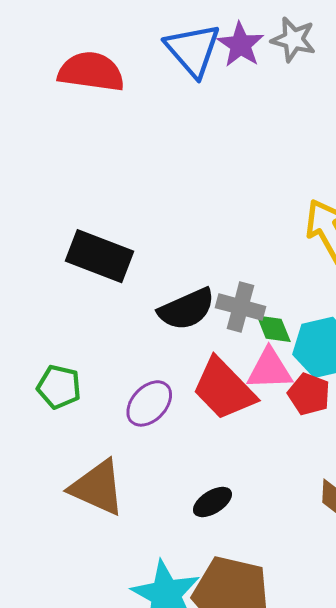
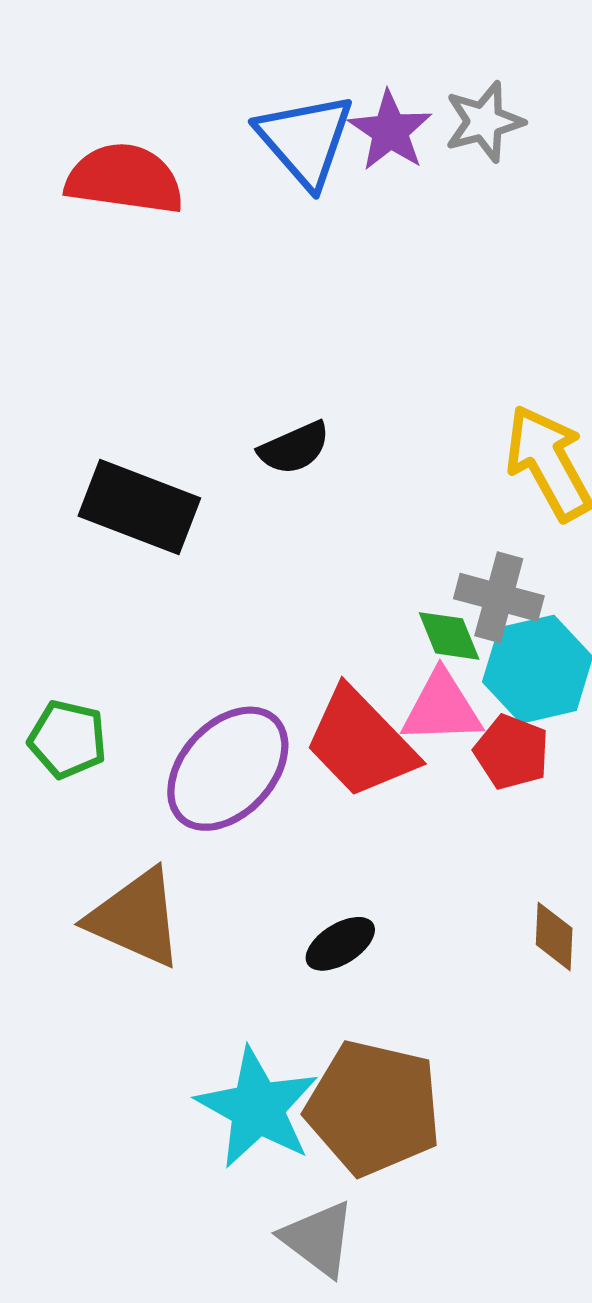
gray star: (293, 39) -> (484, 122), turned -30
gray cross: (240, 307) -> (499, 597), moved
black semicircle: (187, 309) -> (294, 448), moved, size x0.7
purple ellipse: (149, 403) -> (228, 769), size x1.5

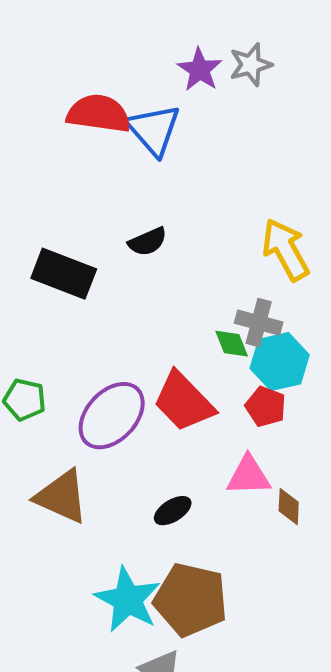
blue triangle: (305, 140) -> (154, 130), moved
red semicircle: (125, 179) -> (99, 114), moved
pink triangle: (442, 708) -> (249, 476), moved

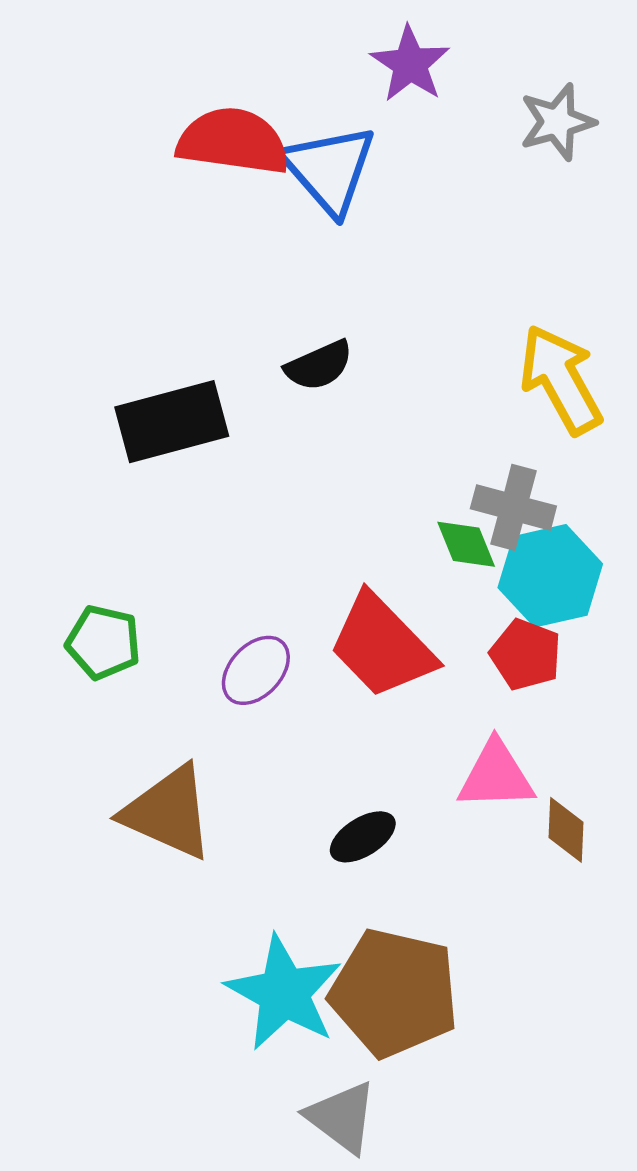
gray star: (251, 65) -> (557, 122), moved
black rectangle: (64, 274) -> (172, 422), turned -36
purple ellipse: (112, 416) -> (256, 670), size x0.6

